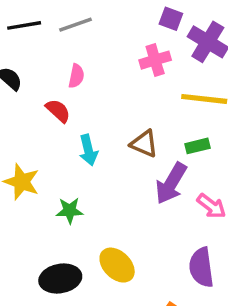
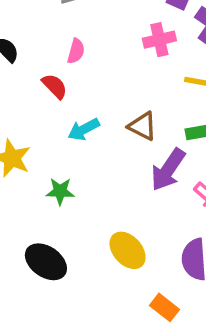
cyan arrow: (88, 150) -> (84, 129), turned 72
yellow ellipse: (117, 265) -> (128, 250), moved
black ellipse: (60, 278) -> (46, 262), turned 42

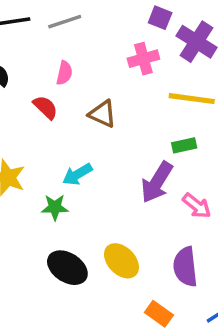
brown triangle: (142, 126) -> (102, 114), moved
cyan arrow: (84, 129) -> (77, 174), moved
black ellipse: (46, 262) -> (67, 268), moved

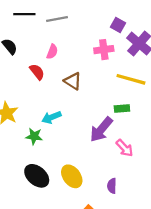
purple semicircle: (185, 267) -> (112, 186), size x0.6

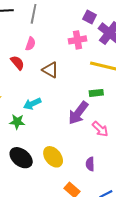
gray line: (57, 19) -> (34, 14), turned -66

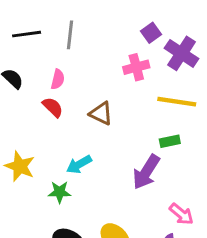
purple square: (90, 17) -> (151, 33), turned 32
pink semicircle: (30, 44) -> (58, 79), moved
pink arrow: (100, 129) -> (181, 214), moved

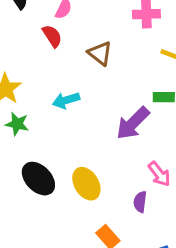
green star: (60, 192) -> (17, 124), moved

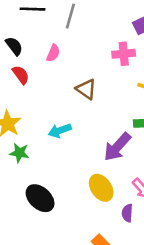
red semicircle: (52, 36) -> (21, 75), moved
yellow ellipse: (86, 184) -> (101, 188), moved

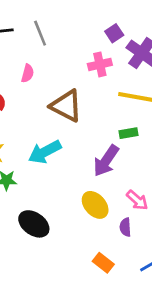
gray line: (70, 16) -> (40, 33), turned -30
brown triangle: (86, 89) -> (66, 106), size x1.5
cyan arrow: (60, 131) -> (45, 152), size x1.4

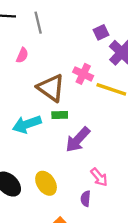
pink cross: (100, 64) -> (83, 74), moved, turned 30
green rectangle: (128, 133) -> (60, 115), moved
yellow ellipse: (95, 205) -> (46, 183), moved

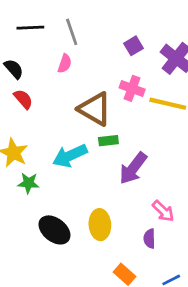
purple square: (101, 32) -> (134, 46), moved
pink semicircle: (22, 55) -> (65, 63), moved
yellow ellipse: (46, 183) -> (100, 225), turned 35

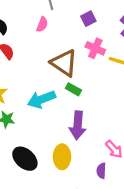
purple square: (134, 46) -> (88, 19), moved
green rectangle: (108, 141) -> (73, 89), turned 32
purple arrow: (133, 168) -> (78, 125), moved, turned -36

